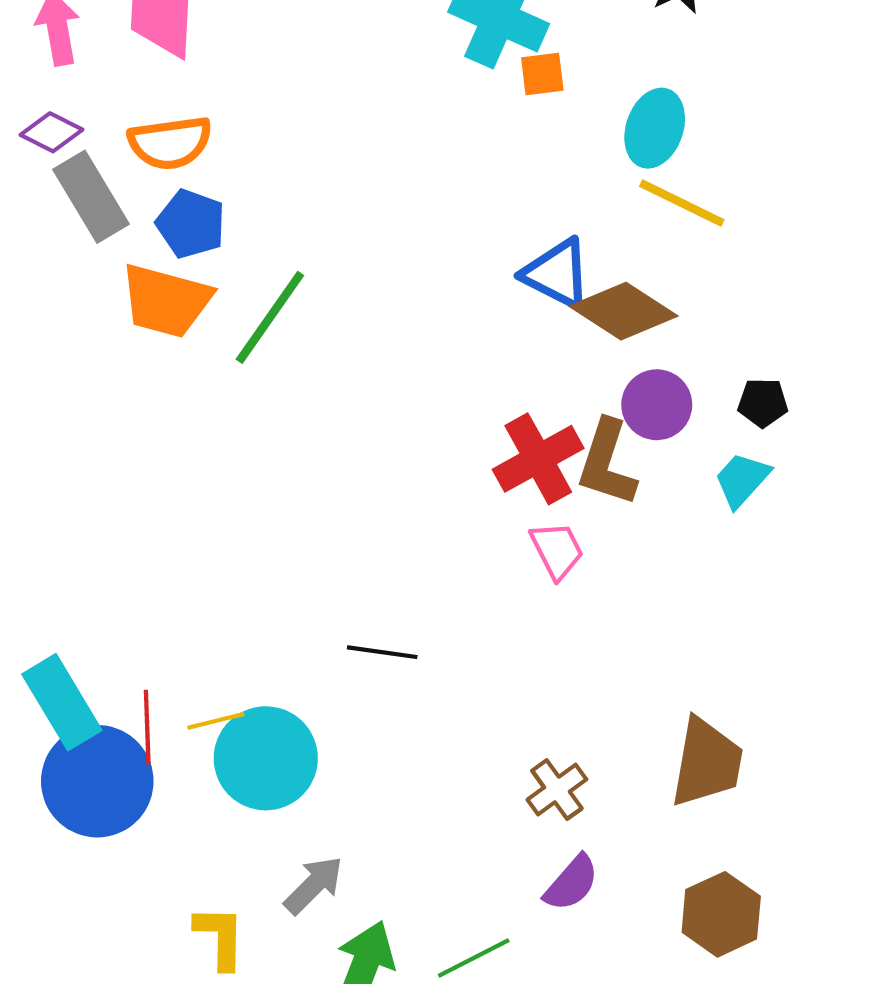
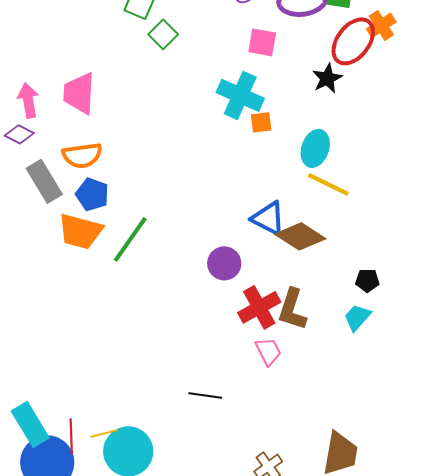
purple diamond: (52, 132) -> (19, 134), moved
purple circle: (657, 405) -> (224, 263), moved
black line: (382, 652) -> (205, 395), moved

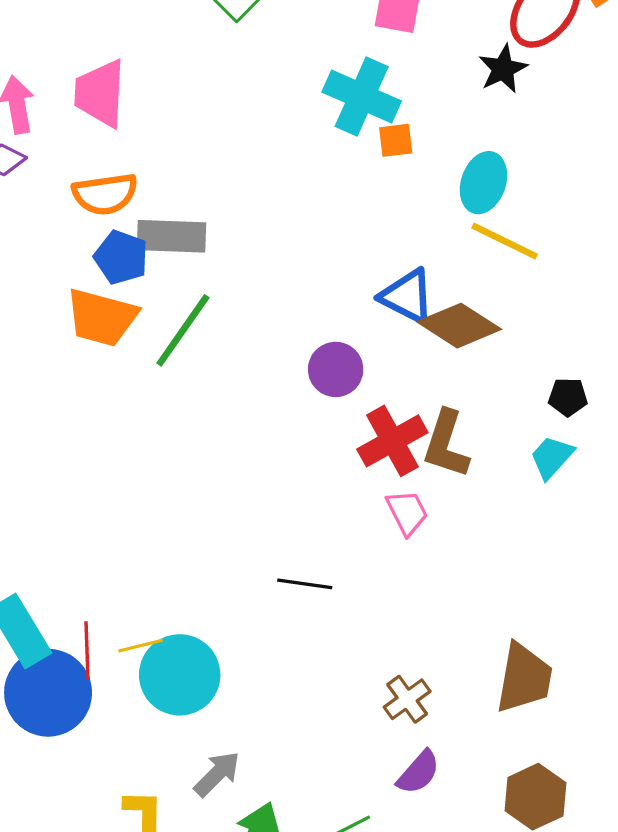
gray rectangle: (44, 181) -> (172, 236), moved, turned -57

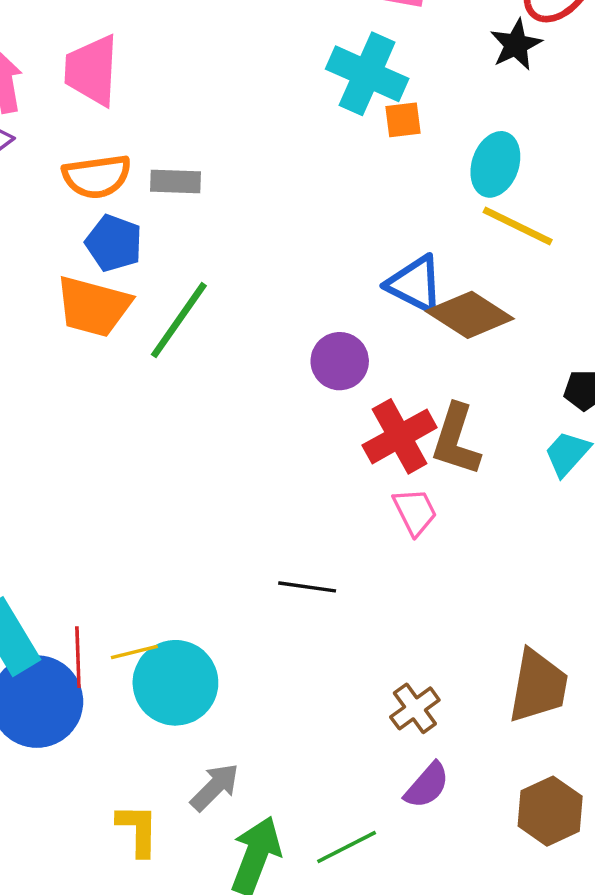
gray rectangle: (172, 236) -> (175, 182), moved, size x0.7

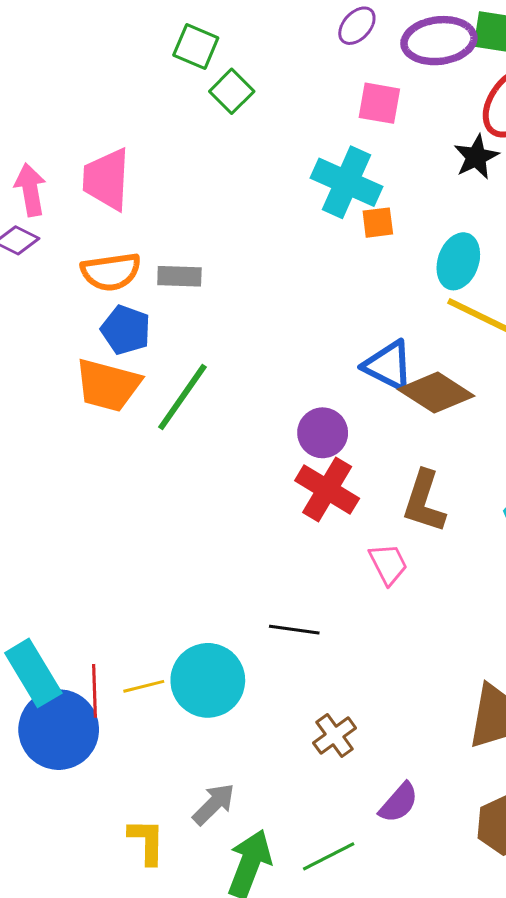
red cross: (400, 436) -> (327, 489), moved, turned -30
cyan circle: (175, 683) -> (208, 680), moved
brown cross: (415, 708) -> (335, 736), moved

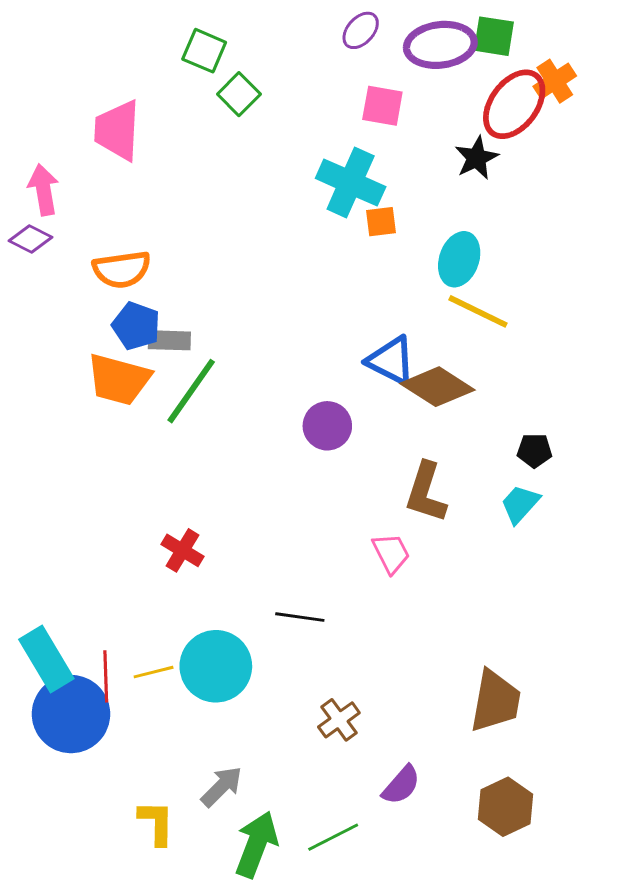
pink trapezoid: (106, 179) -> (117, 130), moved
gray rectangle: (179, 276) -> (169, 340), moved
red cross: (327, 489) -> (183, 550), moved, size x0.7

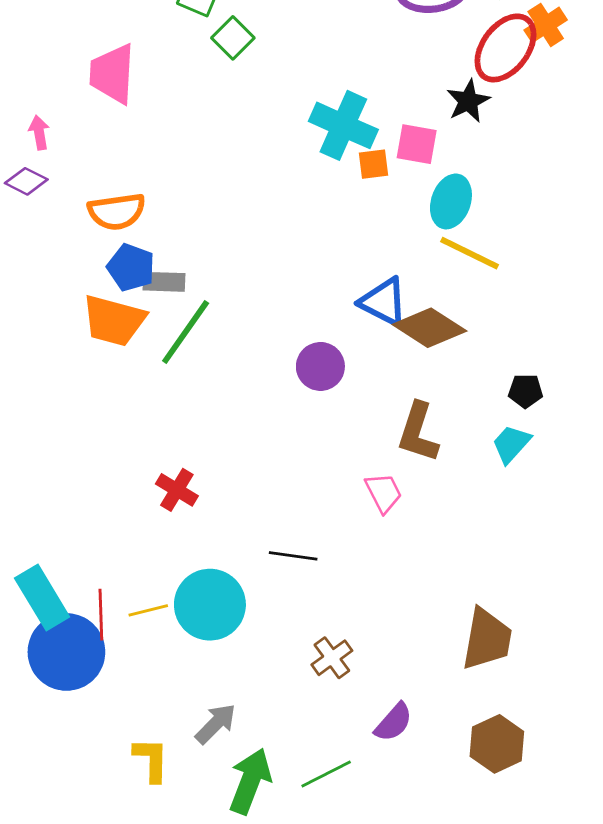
pink square: (382, 106) -> (417, 144), moved
pink arrow: (43, 190) -> (39, 133), size x0.7

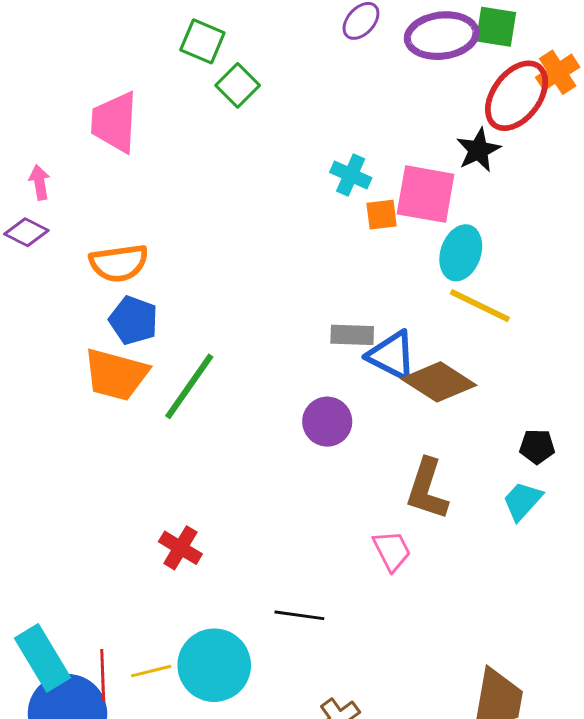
cyan cross: (343, 125) -> (351, 175), size x0.6
pink square: (417, 144) -> (426, 194), size x1.4
gray rectangle: (164, 282) -> (352, 335), moved

